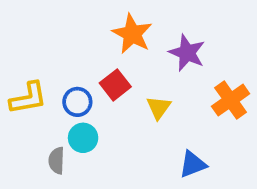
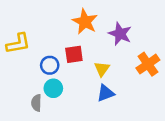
red square: (115, 85) -> (74, 54), turned 30
yellow L-shape: (28, 98) -> (18, 43), moved
blue triangle: (193, 164) -> (105, 93), moved

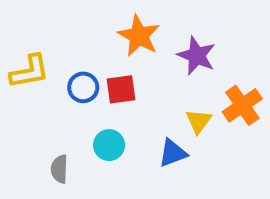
blue circle: (50, 65) -> (83, 87), moved
yellow triangle: (102, 69) -> (199, 121), moved
cyan circle: (53, 88) -> (109, 145), moved

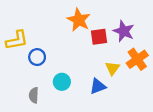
purple star: (197, 56) -> (124, 31), moved
blue circle: (83, 87) -> (37, 57), moved
red square: (121, 89) -> (99, 37), moved

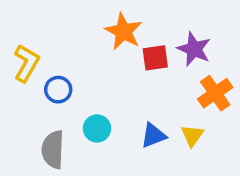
yellow L-shape: (17, 40) -> (26, 63), turned -50
yellow triangle: (112, 68) -> (192, 135), moved
gray semicircle: (34, 95) -> (53, 150), size x1.5

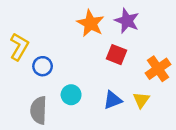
purple star: (194, 49) -> (127, 21), moved
red square: (155, 58) -> (117, 55), moved, turned 30

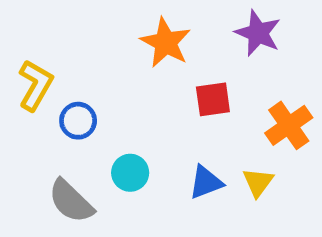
purple star: (127, 21) -> (258, 33), moved
red square: (117, 55) -> (213, 99), turned -30
gray semicircle: (39, 110) -> (71, 201), turned -48

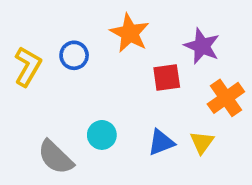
purple star: (258, 33) -> (202, 46), moved
blue circle: (78, 121) -> (74, 55), moved

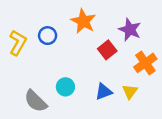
red square: (167, 78) -> (107, 50), turned -30

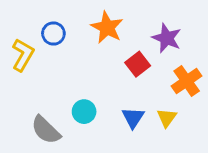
blue circle: (48, 36) -> (53, 34), moved
blue triangle: (104, 92) -> (133, 118), turned -36

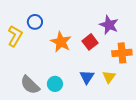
orange star: (107, 27) -> (61, 42), moved
orange cross: (187, 81) -> (122, 53), turned 30
cyan circle: (84, 112) -> (55, 84), moved

